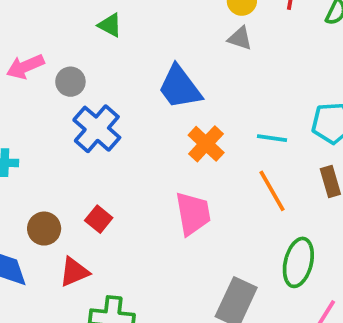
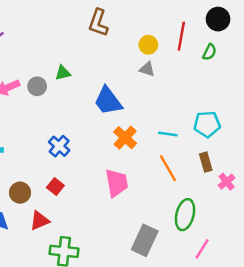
green triangle: (110, 25) -> (63, 73), moved, turned -42
gray circle: (70, 82) -> (37, 86), moved
blue cross: (97, 129) -> (59, 146), moved, size x0.7

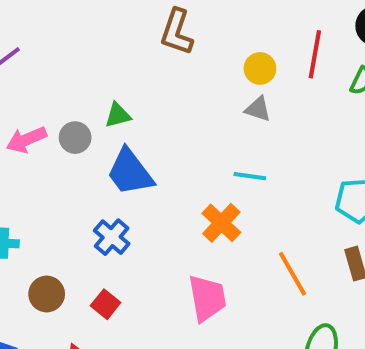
blue trapezoid: (108, 101) -> (130, 172), moved
cyan line: (168, 134) -> (250, 176), moved
brown circle: (20, 193) -> (47, 294), moved

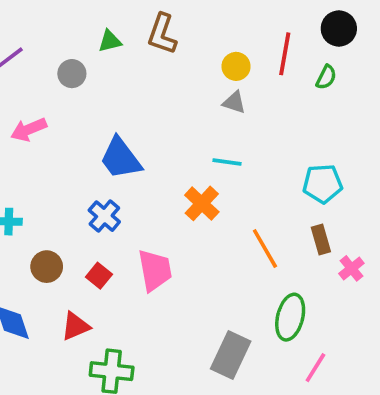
green triangle: (118, 115) -> (110, 41), moved
gray circle: (75, 138) -> (72, 74), moved
pink trapezoid: (207, 298) -> (155, 270), moved

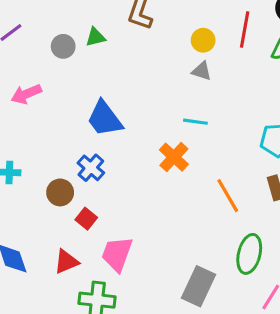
green triangle: (110, 41) -> (95, 37), moved
brown circle: (47, 267) -> (60, 192), moved
pink trapezoid: (155, 270) -> (117, 254), moved, turned -150

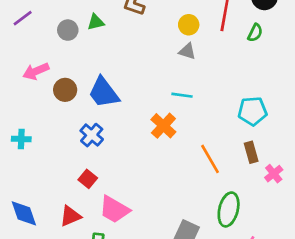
brown circle: (60, 192) -> (65, 90), moved
pink trapezoid: (117, 254) -> (114, 209), turned -80

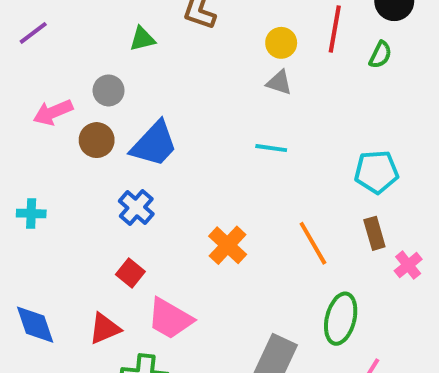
gray circle: (68, 30) -> (109, 90), moved
blue trapezoid: (104, 93) -> (154, 144), turned -100
orange cross: (163, 126) -> (228, 245), moved

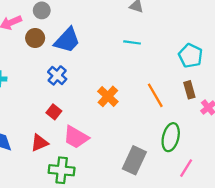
cyan pentagon: (376, 172) -> (191, 56), turned 30

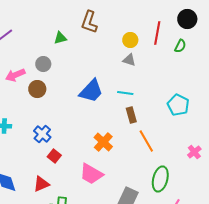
blue trapezoid: (67, 40) -> (91, 91), moved
blue cross: (57, 75) -> (42, 134), moved
brown rectangle: (189, 90) -> (131, 115), moved
pink trapezoid: (76, 137) -> (91, 174), moved

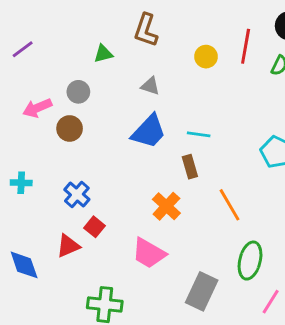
gray triangle: (129, 60) -> (150, 86), moved
brown rectangle: (131, 115) -> (190, 167), moved
red triangle: (41, 184) -> (68, 246), moved

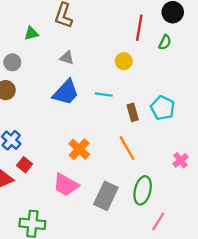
yellow circle: (206, 57) -> (124, 61), moved
brown rectangle: (190, 167) -> (133, 112), moved
gray rectangle: (202, 291) -> (106, 196), moved

